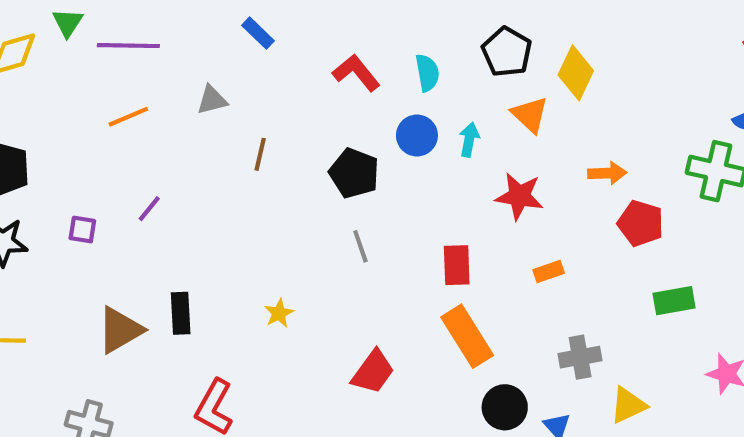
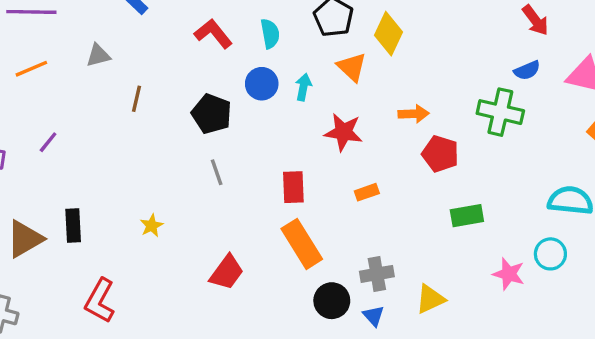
gray cross: (580, 357) -> (377, 274), moved

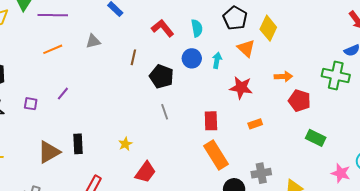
brown line: (137, 99) -> (133, 57), moved
green rectangle: (467, 216) -> (316, 138), turned 36
red trapezoid: (227, 272) -> (145, 172), moved

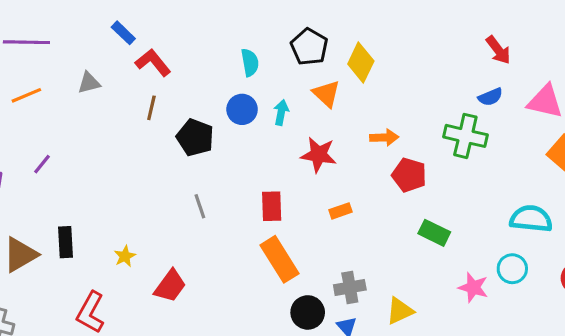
red L-shape: (163, 28) -> (153, 62), moved
gray line: (165, 112) -> (200, 206), moved
yellow star: (125, 144) -> (125, 256), moved

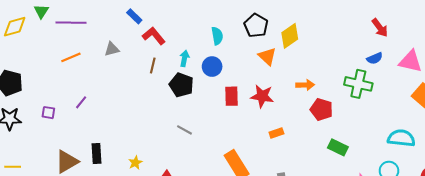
yellow diamond: (361, 62) -> (290, 36), turned 30
cyan arrow: (281, 112) -> (184, 58), moved
gray line: (200, 206) -> (184, 130), turned -42
red rectangle: (272, 206) -> (231, 96), moved

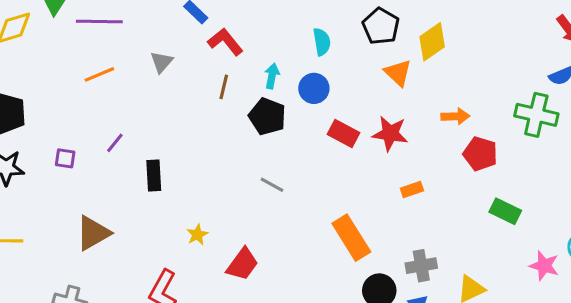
gray triangle: (112, 49) -> (162, 62), turned -35
red rectangle: (231, 96) -> (343, 133), turned -60
black rectangle: (97, 153) -> (154, 175), moved

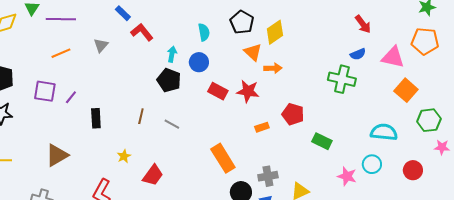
brown line: (224, 87) -> (141, 116), moved
orange arrow: (455, 116) -> (273, 68), moved
red pentagon: (480, 154) -> (293, 114), moved
purple square: (65, 158) -> (45, 91), moved, size x1.6

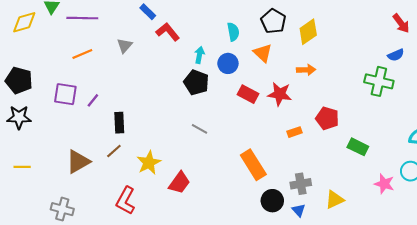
orange triangle: (253, 52) -> (263, 53), moved
brown line: (141, 116) -> (114, 151), moved, turned 35
yellow star: (124, 156) -> (149, 163), size x1.6

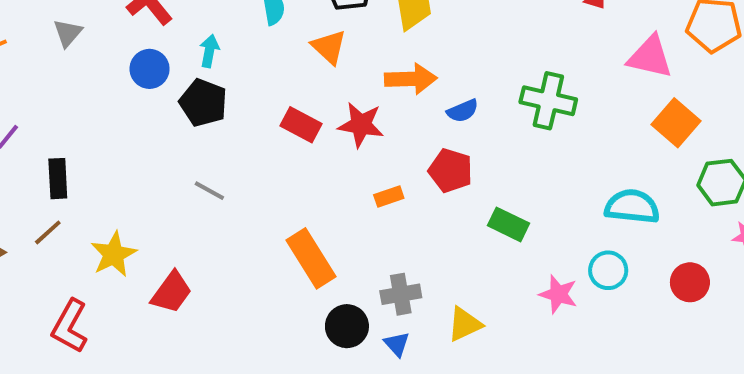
blue semicircle: (396, 55) -> (463, 111), moved
blue circle: (228, 63) -> (150, 69), moved
orange arrow: (306, 70) -> (411, 79), size x1.4

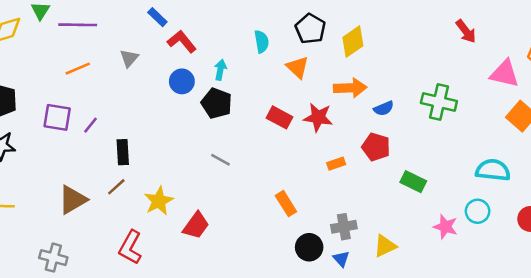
orange rectangle: (311, 258) -> (286, 204), size x0.7

